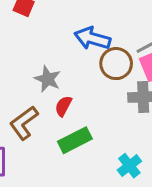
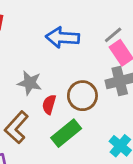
brown circle: (116, 64) -> (82, 96), moved

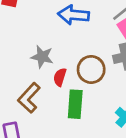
green rectangle: (66, 133) -> (75, 104), turned -48

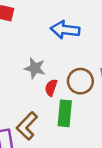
brown L-shape: (29, 98) -> (27, 126), moved

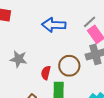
gray star: (35, 68) -> (19, 59), moved

